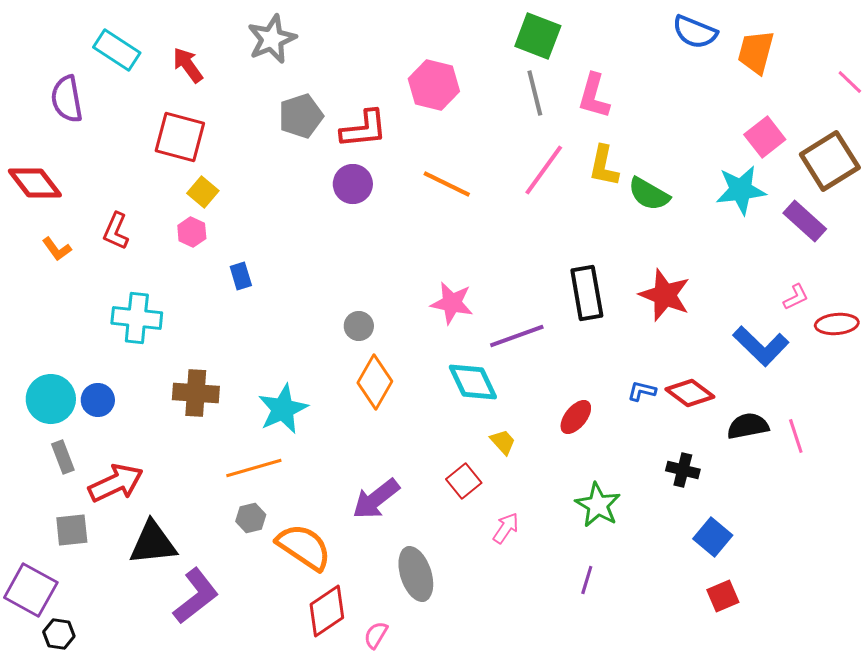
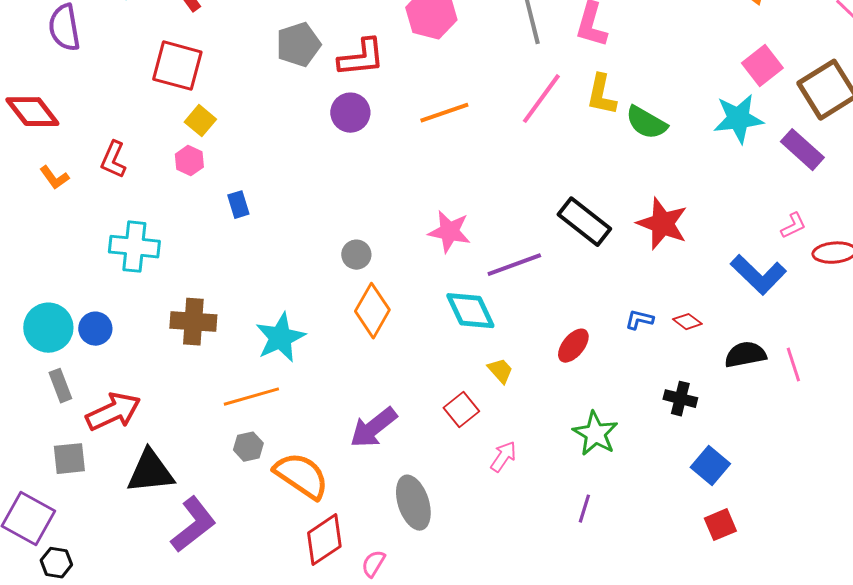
orange line: (447, 184) -> (444, 113), turned -45
black rectangle: (587, 293) -> (584, 222), turned -42
red diamond: (690, 393) -> (687, 322), size x0.6

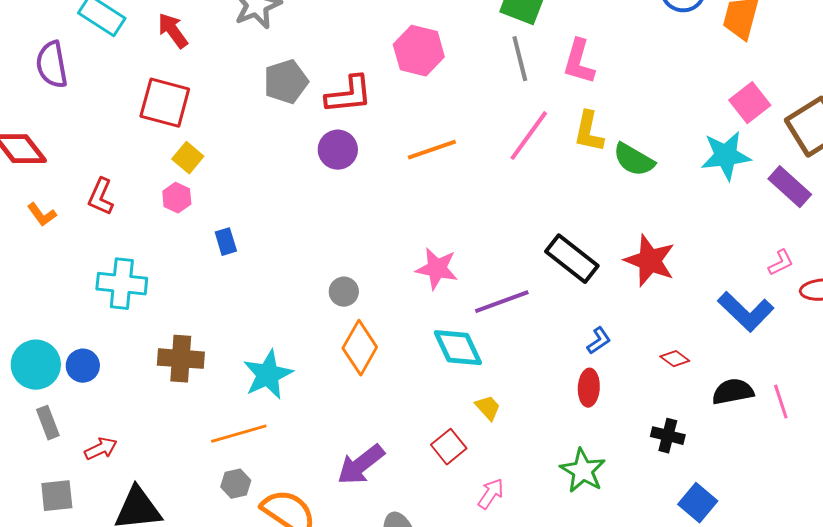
blue L-shape: (639, 320) -> (599, 341), moved, turned 132
red ellipse: (573, 346) -> (589, 388), moved, turned -36
red arrow: (113, 412) -> (101, 449), size x0.6

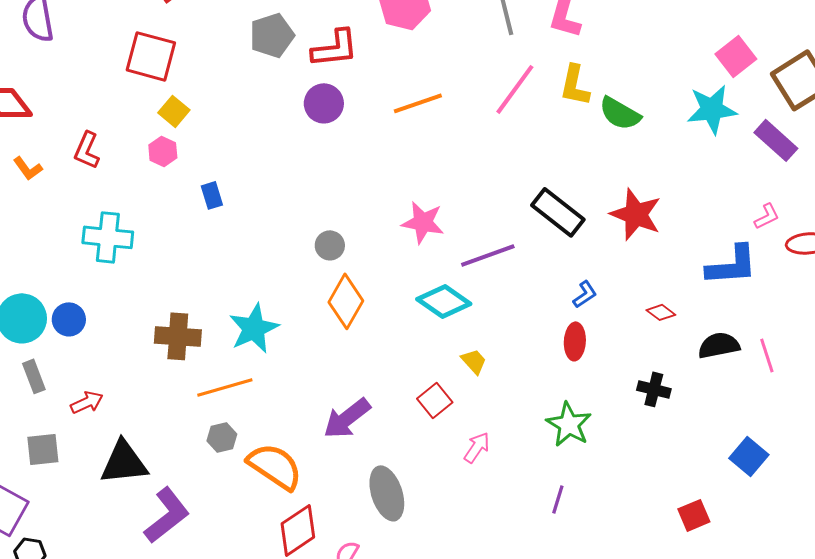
blue L-shape: (746, 312) -> (732, 265), turned -48
cyan diamond: (458, 348) -> (444, 301), turned -30
brown cross: (181, 359) -> (178, 336), moved
blue square: (698, 503) -> (749, 456), moved

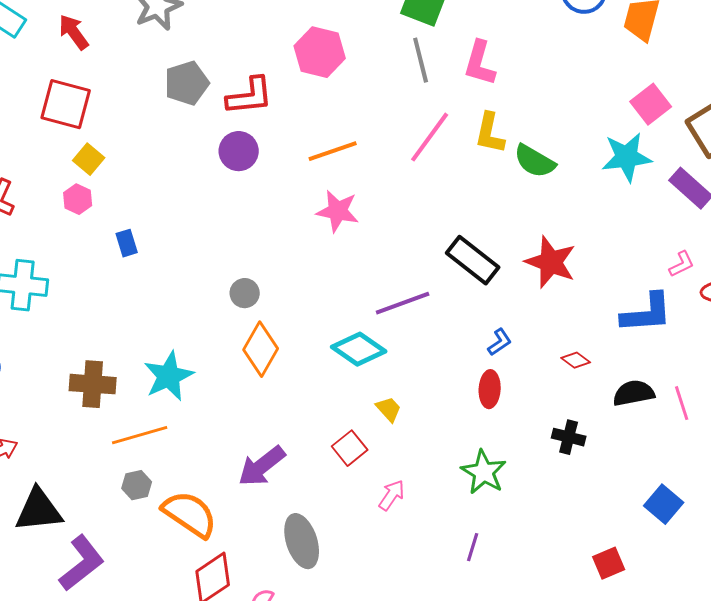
pink star: (423, 222) -> (338, 211), moved

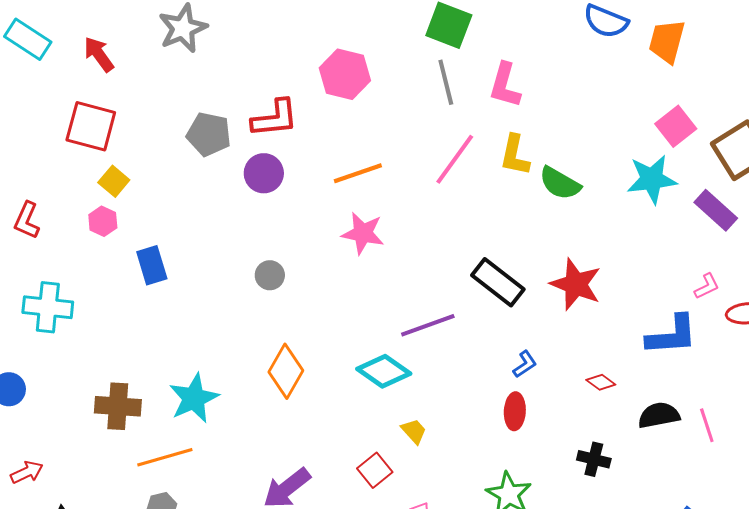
gray pentagon: (187, 83) -> (209, 134), moved, turned 30
blue rectangle: (127, 243) -> (152, 265), size x1.4
gray circle: (245, 293) -> (270, 275), moved

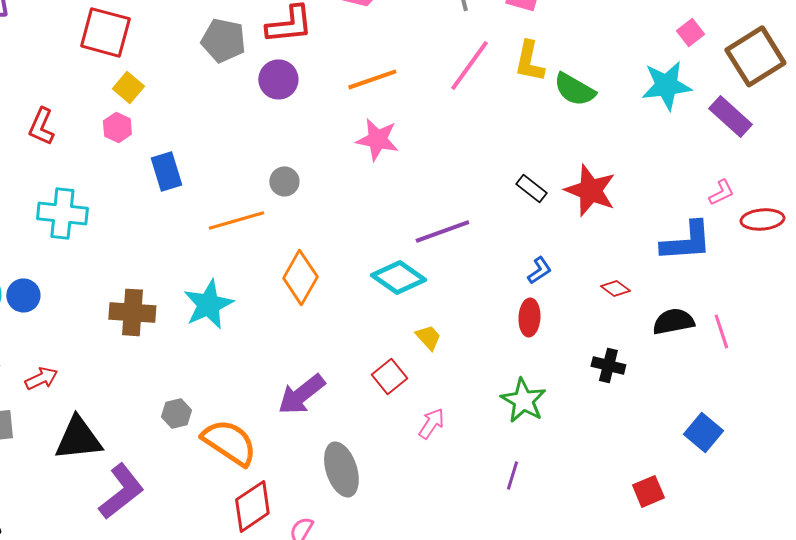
pink square: (676, 126) -> (690, 32), size x0.7
black rectangle: (498, 282) -> (531, 188), moved, size x0.6
orange line: (165, 457) -> (236, 220), moved

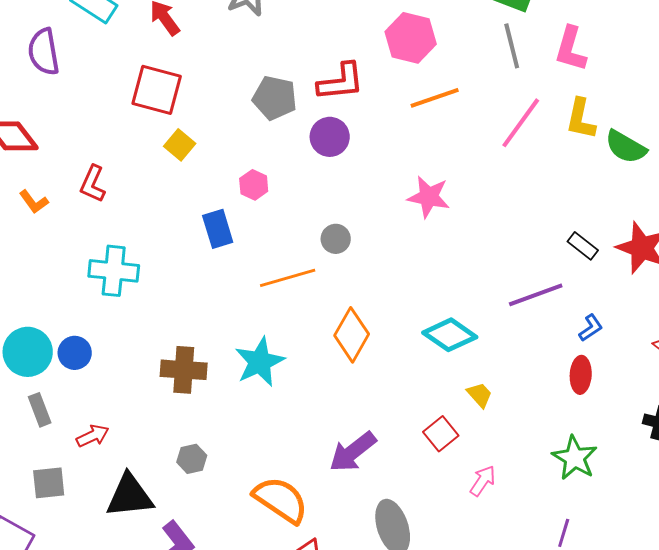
orange line: (372, 79) -> (435, 98), moved
pink hexagon: (117, 127) -> (254, 185), moved
purple line: (442, 231) -> (536, 295), moved
gray hexagon: (176, 413) -> (192, 459), moved

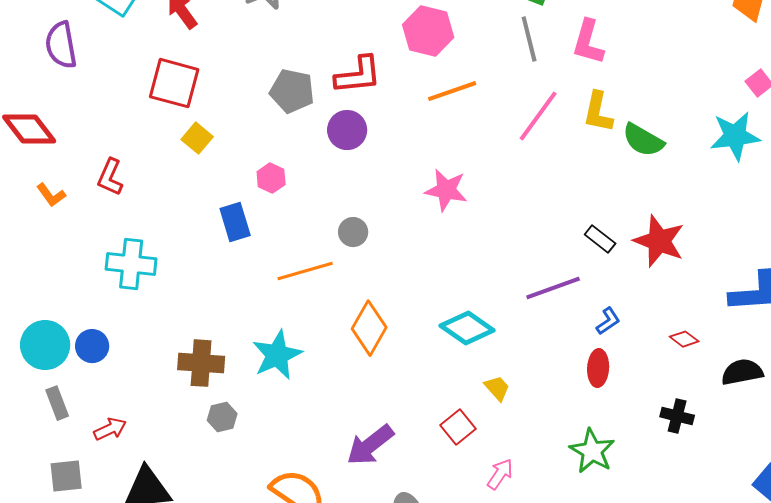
gray hexagon: (192, 459) -> (222, 417), moved

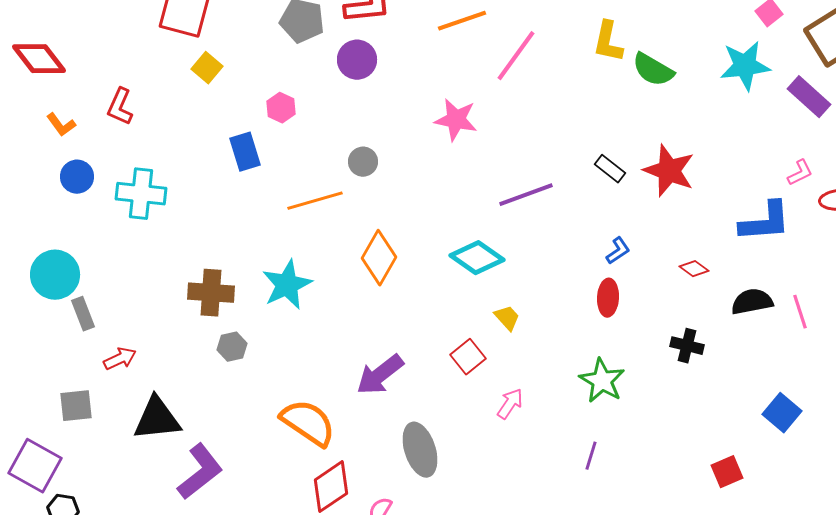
pink line: (538, 116) -> (516, 56), moved
purple line: (553, 288) -> (526, 195), moved
blue circle: (92, 346) -> (77, 177), moved
gray rectangle: (57, 403) -> (83, 314), moved

